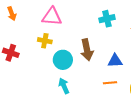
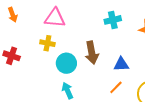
orange line: (110, 83) -> (116, 87), turned -40

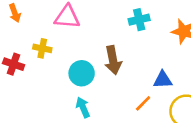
yellow cross: (47, 43) -> (42, 48), moved
blue triangle: (121, 64) -> (163, 80), moved

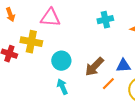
yellow cross: (42, 48) -> (31, 42), size x1.5
brown arrow: (113, 60) -> (94, 67), moved, turned 55

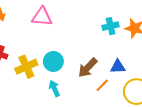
cyan cross: (105, 20) -> (111, 26), moved
yellow cross: (31, 42) -> (26, 67), moved, turned -35

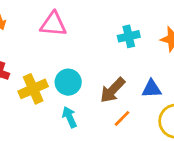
cyan cross: (111, 26) -> (129, 36), moved
orange line: (102, 85) -> (122, 118), moved

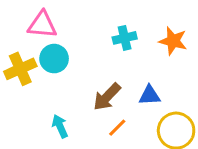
cyan circle: (68, 82) -> (54, 59), moved
yellow cross: (33, 89) -> (20, 69), moved

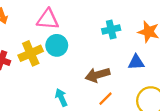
blue triangle: (150, 95) -> (136, 62), moved
brown arrow: (107, 97) -> (98, 75), turned 30

